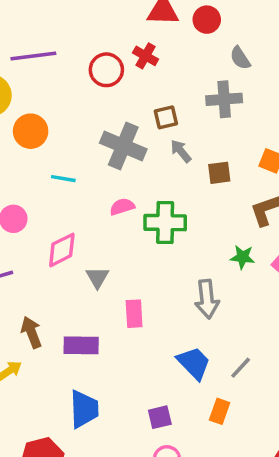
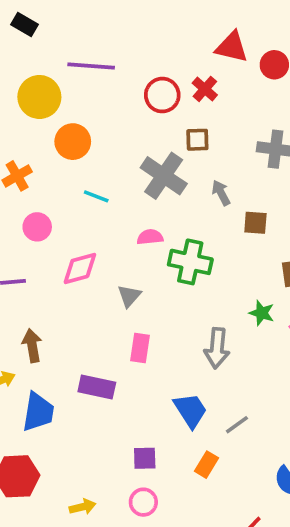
brown square: (166, 117) -> (197, 140), moved
gray triangle: (97, 277) -> (129, 296), moved
purple rectangle: (81, 345) -> (97, 387), moved
blue trapezoid: (84, 409) -> (38, 412), moved

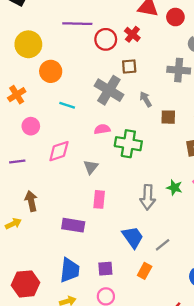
purple line: (91, 66) -> (77, 24), moved
green star: (262, 313) -> (174, 188), moved
blue trapezoid: (38, 412) -> (70, 270), moved

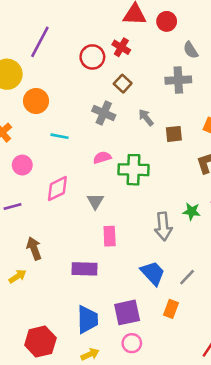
purple line: (77, 24) -> (40, 42), moved, turned -56
brown square: (129, 67) -> (123, 84), turned -35
gray cross: (109, 90) -> (104, 113), size x0.7
purple square: (105, 269) -> (127, 312), size x1.5

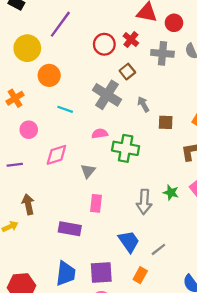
gray cross: (178, 80) -> (162, 53), moved
gray cross: (104, 113) -> (107, 95), size x1.4

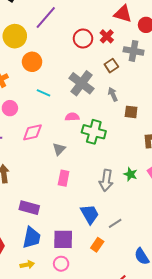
brown square: (127, 72) -> (111, 66), moved
purple rectangle: (70, 229) -> (29, 208), moved

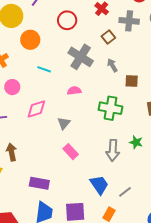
red circle: (83, 38) -> (67, 20), moved
green cross: (94, 132) -> (110, 108), moved
pink rectangle: (64, 178) -> (71, 152), turned -49

